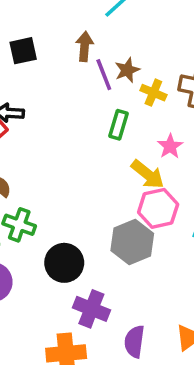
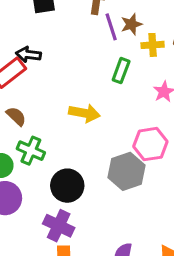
yellow cross: (153, 93) -> (153, 45), turned -30
yellow arrow: (148, 174) -> (84, 113), moved, turned -32
purple cross: (91, 309) -> (59, 226), moved

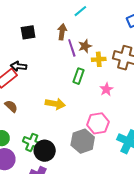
green cross: (31, 151) -> (32, 142), moved

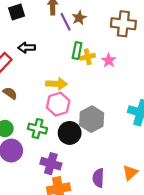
yellow cross: (99, 59) -> (88, 57), moved
black arrow: (19, 66) -> (27, 48), moved
pink hexagon: (98, 123) -> (58, 104), moved
black circle: (45, 151) -> (70, 133), moved

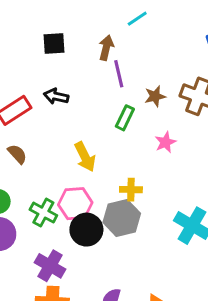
brown star: (79, 18) -> (155, 96), moved
yellow cross: (88, 57) -> (131, 190), moved
yellow arrow: (57, 84) -> (85, 157), turned 48
pink hexagon: (58, 104) -> (75, 204), moved

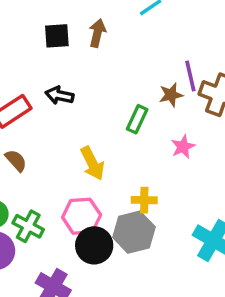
brown arrow: (106, 48) -> (97, 33), moved
purple line: (119, 74) -> (190, 76), moved
green cross: (43, 213) -> (28, 226), moved

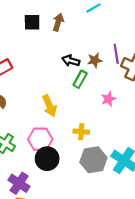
black arrow: (59, 95) -> (71, 61), moved
brown star: (171, 95) -> (95, 60), moved
gray hexagon: (134, 232) -> (93, 160), moved

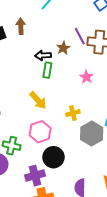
green rectangle: (80, 79) -> (47, 70), moved
black circle: (47, 159) -> (53, 157), moved
purple cross: (19, 183) -> (35, 176), turned -30

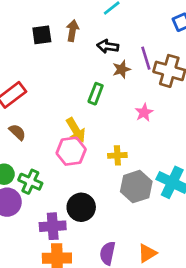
black arrow: (43, 55) -> (108, 46), moved
pink hexagon: (40, 132) -> (71, 151), moved

